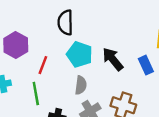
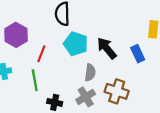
gray semicircle: (81, 85) -> (90, 73), moved

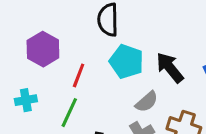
gray semicircle: (90, 73) -> (147, 102), turned 42
green line: (35, 80) -> (69, 113), turned 35

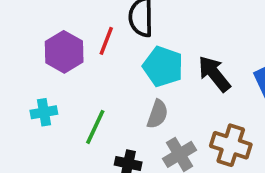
red line: (79, 75) -> (106, 41), moved
gray semicircle: (147, 102) -> (157, 114), moved, turned -30

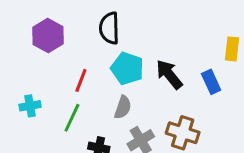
red line: (106, 41) -> (81, 80), moved
purple hexagon: (64, 52) -> (48, 36), moved

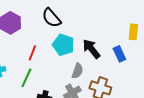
black semicircle: (109, 28) -> (51, 18), turned -40
gray semicircle: (123, 107) -> (77, 71), moved

